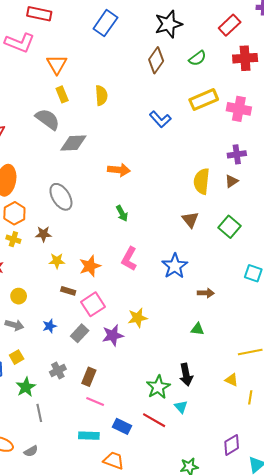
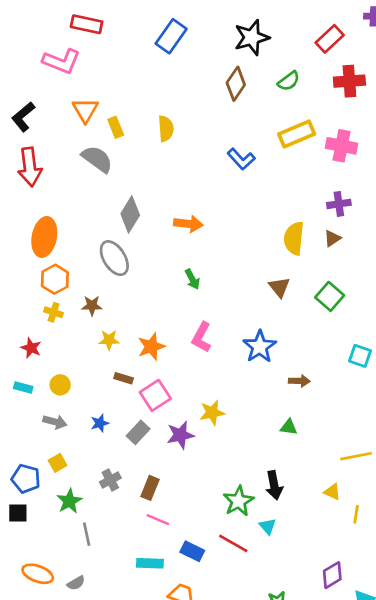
orange triangle: (57, 64) -> (85, 110), moved
gray diamond: (73, 143) -> (130, 214), moved, turned -56

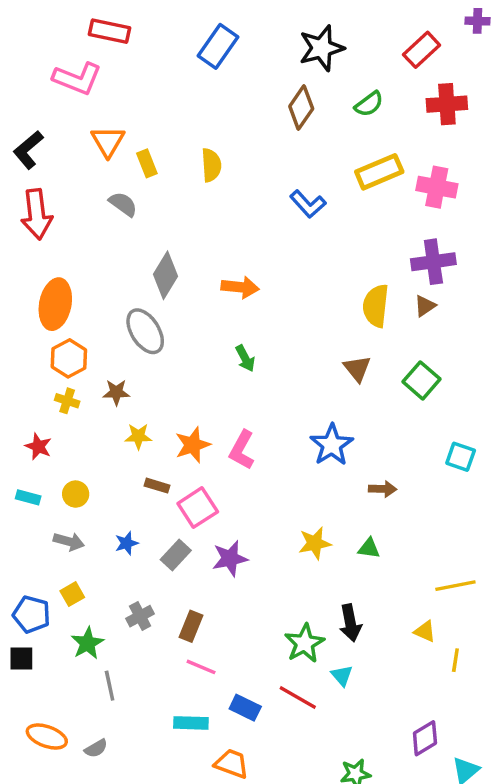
gray semicircle: (97, 159) -> (123, 204), size x0.7
purple cross: (339, 204) -> (433, 262), size x1.4
pink L-shape: (201, 337) -> (242, 450), moved
yellow star: (212, 413) -> (315, 543), moved

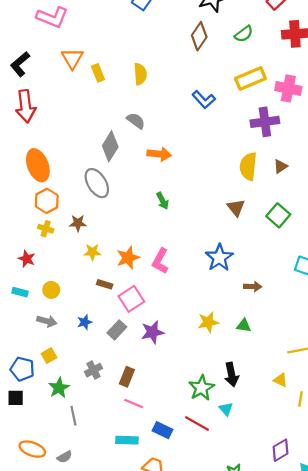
gray semicircle: (123, 204) -> (136, 121), moved
purple cross: (433, 262) -> (265, 122), moved
orange ellipse: (55, 304) -> (38, 165), turned -32

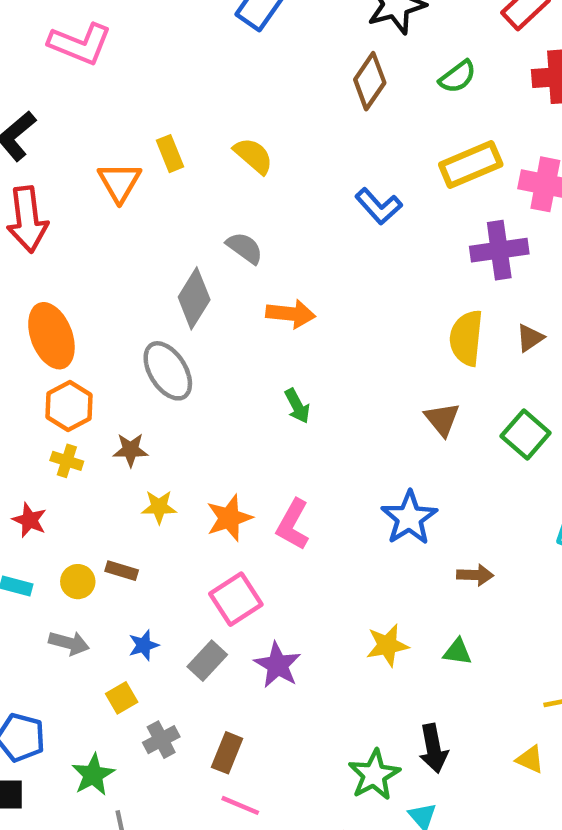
orange triangle: (72, 58) -> (119, 182), moved
yellow semicircle: (140, 74) -> (253, 156), turned -45
brown rectangle: (105, 284) -> (122, 571), moved
purple star: (152, 332) -> (278, 665), turned -30
yellow square: (49, 356) -> (122, 698), moved

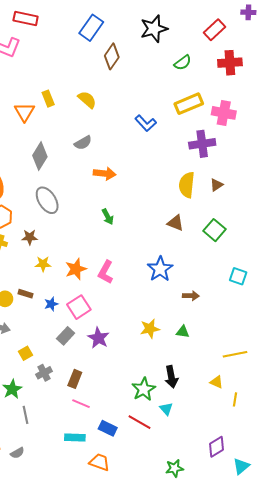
brown diamond: (370, 81) -> (112, 56), moved
gray semicircle: (245, 248) -> (83, 143), turned 114
gray diamond: (194, 298) -> (40, 156), moved
brown triangle: (442, 419) -> (175, 223), turned -30
blue star: (144, 645) -> (51, 304), moved

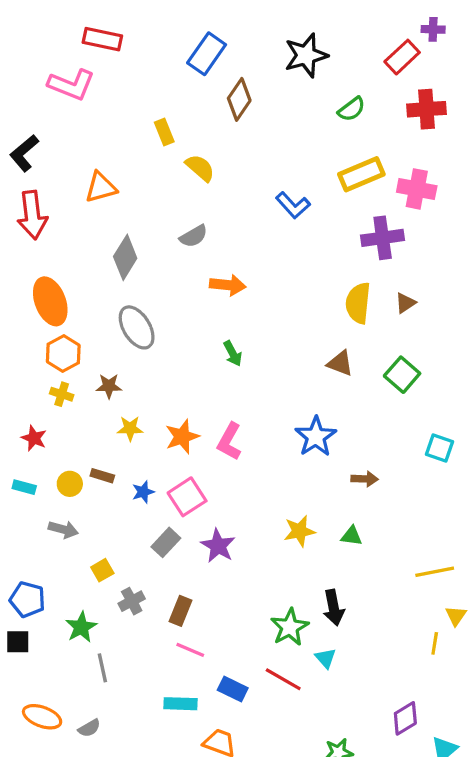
purple cross: (248, 12) -> (433, 29), moved
yellow rectangle: (48, 99) -> (164, 132), moved
orange triangle: (24, 112) -> (101, 187), turned 45
yellow triangle: (217, 382) -> (456, 616), moved, turned 40

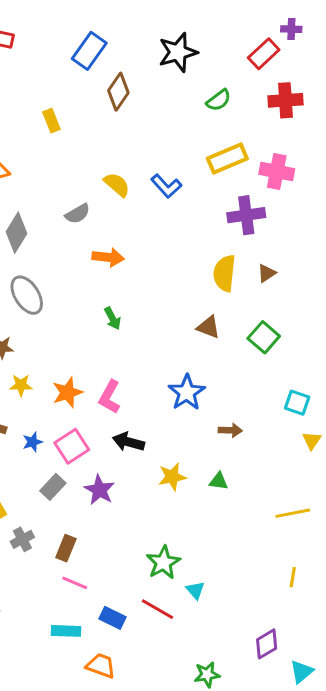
yellow semicircle: (200, 168) -> (117, 185), moved
black arrow: (334, 608) -> (128, 442), moved, turned 116
yellow triangle: (456, 616) -> (312, 440), moved

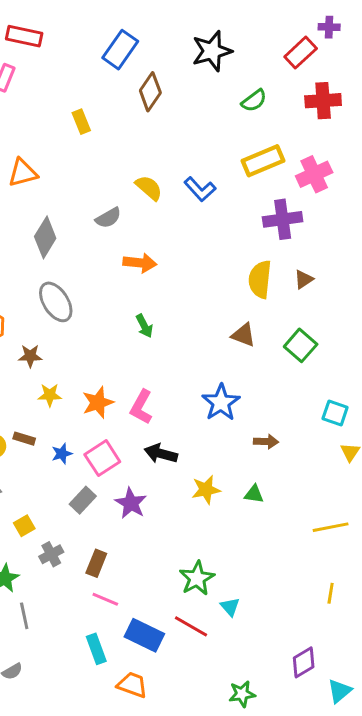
pink cross: (277, 172) -> (314, 174), turned -36
blue rectangle: (112, 618) -> (144, 635), size x1.4
cyan rectangle: (66, 631) -> (96, 649), turned 68

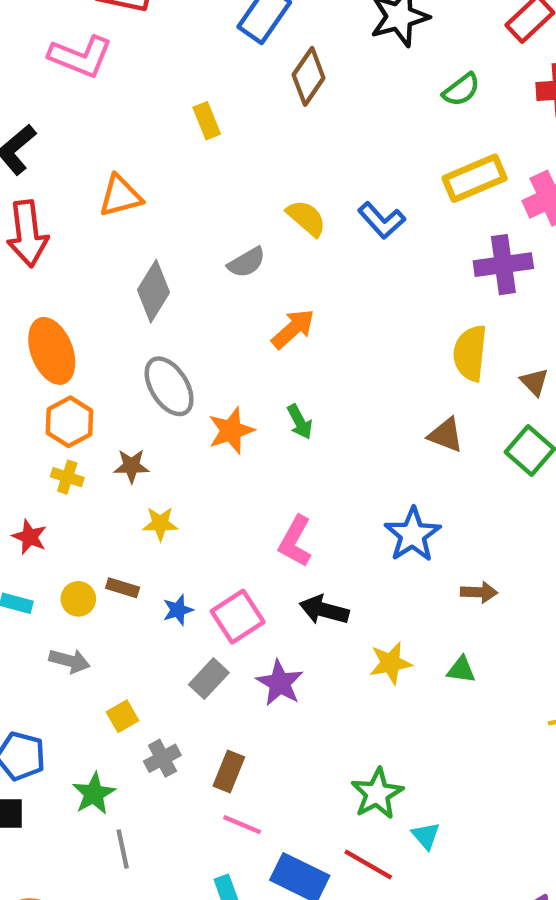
orange arrow: (140, 263) -> (293, 329), turned -48
brown triangle: (304, 279) -> (534, 382), moved, turned -40
orange star: (98, 403) -> (231, 431), moved

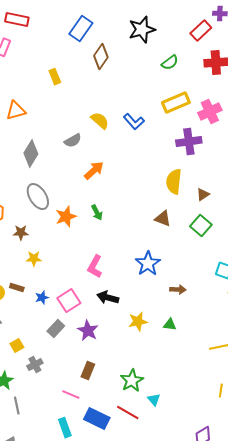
brown triangle: (534, 382) -> (203, 195), turned 40
brown rectangle: (229, 772) -> (88, 371), moved

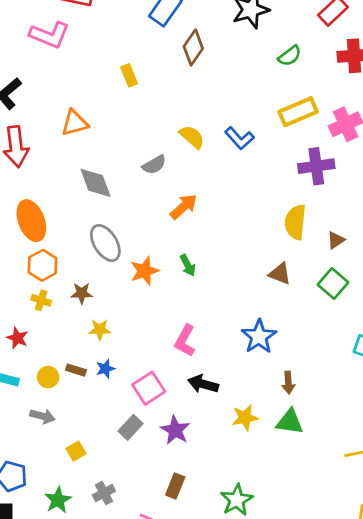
gray diamond: (31, 154) -> (96, 183), turned -52
brown arrow: (178, 290) -> (288, 383), moved, turned 84
blue star: (42, 298) -> (105, 369), moved
green triangle: (170, 325) -> (290, 422), size x1.5
gray cross: (35, 365) -> (104, 493), moved

